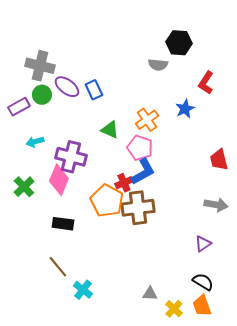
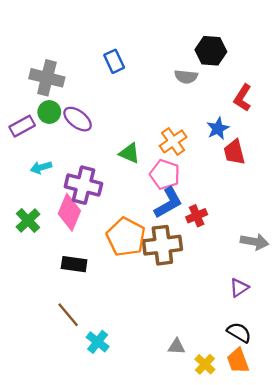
purple ellipse: (67, 87) -> (78, 119), moved
blue rectangle: (94, 90) -> (114, 61), moved
red trapezoid: (219, 160) -> (234, 152), moved
red cross: (124, 183) -> (197, 216), moved

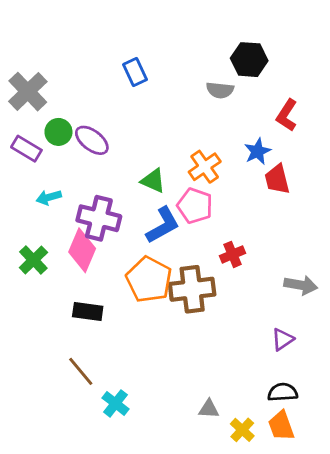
gray cross: (47, 78) -> (28, 92), moved, turned 32
purple rectangle: (22, 126) -> (26, 149), turned 60
blue L-shape: (168, 203) -> (163, 225), moved
black semicircle: (239, 332) -> (283, 392), turned -35

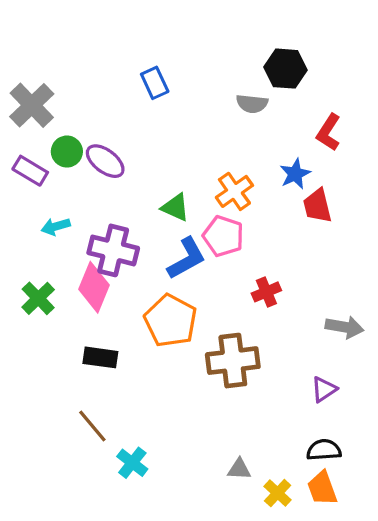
brown cross: (192, 289) -> (233, 361), moved

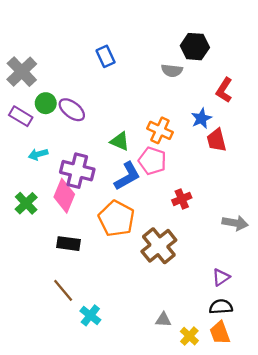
orange cross: (234, 191) -> (160, 130), turned -30
brown cross: (233, 361) -> (159, 246), turned -32
purple triangle: (324, 389) -> (221, 277), moved

